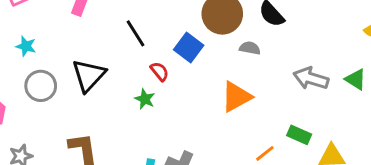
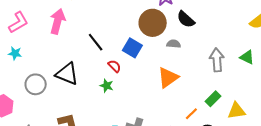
cyan star: (26, 46) -> (15, 53), moved
black triangle: (89, 75) -> (67, 74), turned -45
gray arrow: (311, 78) -> (217, 60), turned 75
green rectangle: (299, 135) -> (213, 99), turned -63

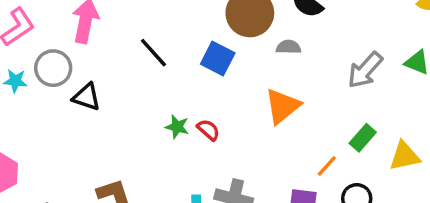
gray arrow: (217, 60) -> (365, 70), turned -130
red semicircle: (114, 66) -> (208, 130), moved
black triangle: (67, 74) -> (87, 97), moved, size x0.7
gray circle: (36, 84) -> (53, 68), moved

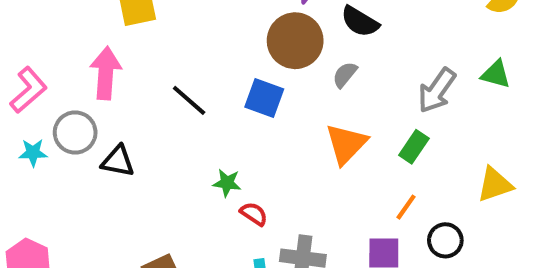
gray semicircle: (288, 47) -> (345, 75), turned -45
red semicircle: (208, 130) -> (254, 214), moved
green rectangle: (363, 138) -> (414, 147), moved

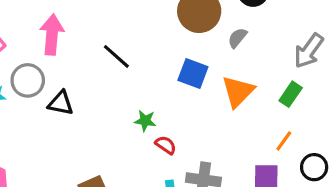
blue square: (264, 98) -> (193, 74), moved

